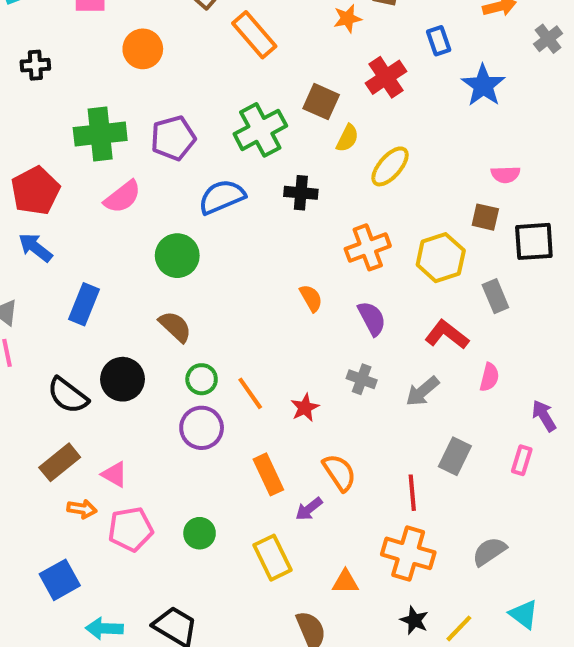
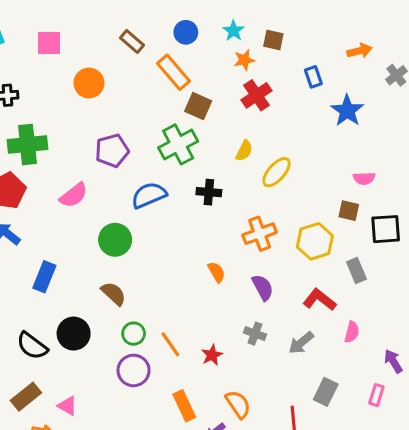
red cross: (386, 77) -> (257, 95), moved
brown square: (321, 102) -> (198, 106), moved
green cross: (100, 134) -> (27, 144), moved

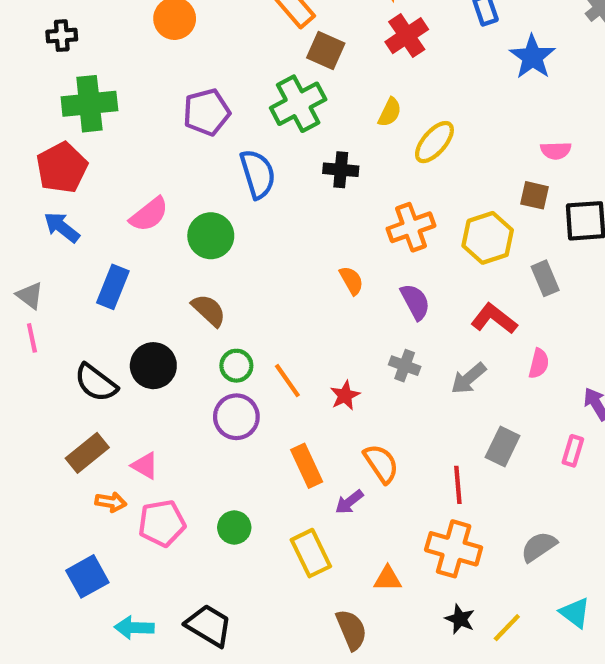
pink semicircle: (74, 195) -> (149, 214), moved
blue semicircle: (149, 195) -> (258, 174), turned 96

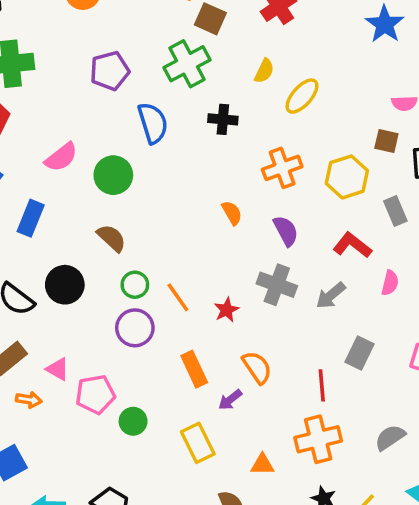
gray cross: (405, 366) -> (277, 285), size x1.5
pink pentagon: (162, 523) -> (95, 394), moved
orange cross: (454, 549) -> (318, 439), turned -30

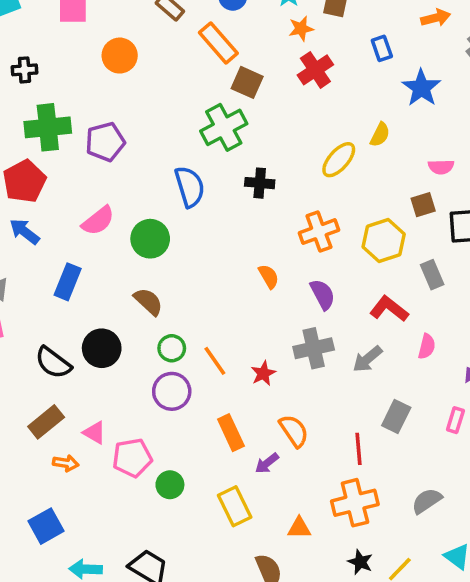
purple pentagon: (110, 71) -> (105, 142), moved
yellow semicircle: (264, 71) -> (380, 135), moved
brown square: (386, 141) -> (423, 205), turned -30
gray cross: (277, 285) -> (314, 348), turned -33

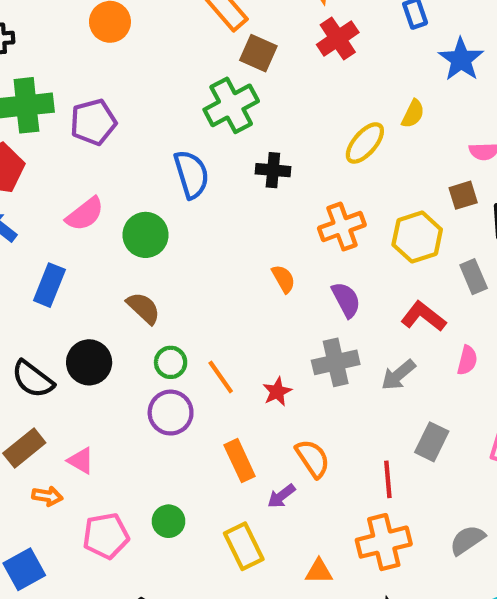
pink pentagon: (132, 458) -> (106, 536), moved

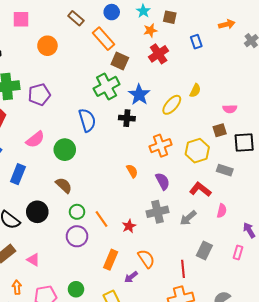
blue star: (461, 59) -> (139, 95), moved
gray rectangle: (474, 277) -> (225, 170), turned -49
orange rectangle: (240, 461) -> (111, 260), turned 48
orange arrow: (47, 496) -> (17, 287), moved, turned -104

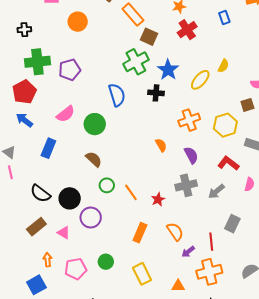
black circle: (37, 212) -> (70, 198), moved
purple circle: (77, 236) -> (91, 218), moved
purple arrow: (131, 277) -> (188, 252), moved

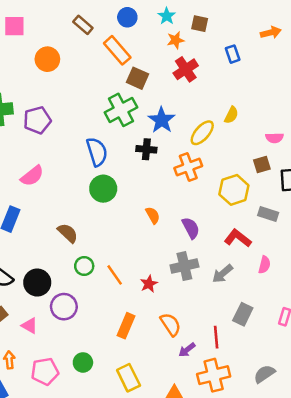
orange cross: (189, 120) -> (188, 167), moved
green circle: (95, 124) -> (103, 189), moved

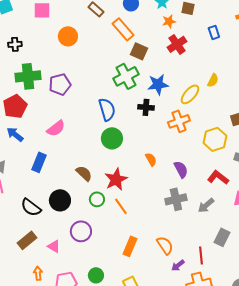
blue star: (162, 120) -> (158, 84), turned 30
black circle: (37, 283) -> (60, 200), moved
red star: (149, 284) -> (116, 179), moved, size x1.6

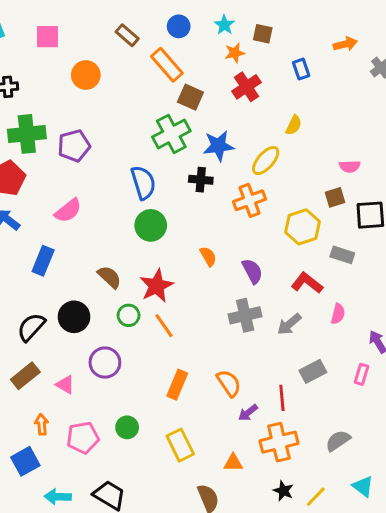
yellow semicircle: (213, 80) -> (294, 125), moved
black semicircle: (31, 207) -> (31, 327), turned 95
gray rectangle: (222, 237) -> (313, 371), turned 36

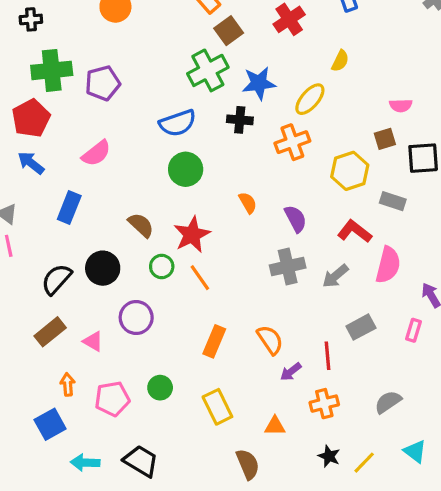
brown square: (190, 97) -> (229, 31), turned 30
blue semicircle: (143, 183) -> (178, 123), turned 88
pink semicircle: (338, 314) -> (388, 265), size x1.6
orange cross: (279, 442) -> (324, 404), size x0.7

